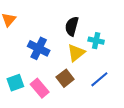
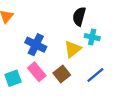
black semicircle: (72, 26) -> (79, 16), moved
pink rectangle: (40, 88) -> (37, 72), moved

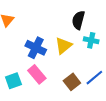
yellow triangle: (73, 49) -> (63, 46), moved
brown square: (62, 74) -> (72, 82), moved

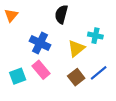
black semicircle: (78, 20) -> (61, 14), moved
yellow triangle: (63, 46) -> (76, 48), moved

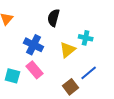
cyan square: (18, 76) -> (12, 76), turned 35
brown square: (76, 77) -> (71, 87), moved

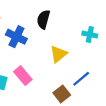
cyan cross: (86, 38) -> (90, 35), moved
blue cross: (34, 45) -> (16, 37), moved

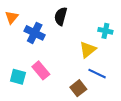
yellow triangle: (59, 54) -> (88, 50), moved
blue line: (81, 79) -> (97, 74), turned 66

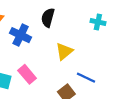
cyan cross: (105, 31) -> (98, 22), moved
yellow triangle: (88, 50) -> (64, 51), moved

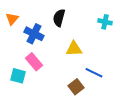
yellow triangle: (64, 51) -> (74, 49), turned 36
pink rectangle: (27, 74) -> (34, 62), moved

